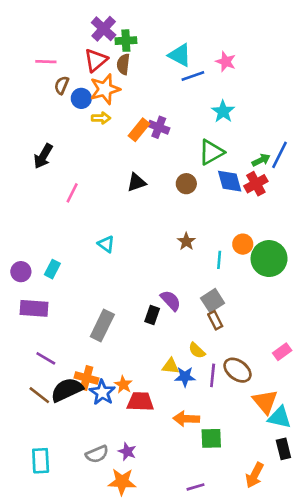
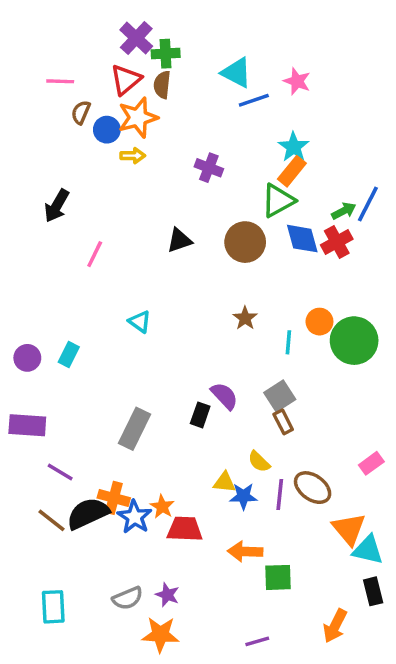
orange rectangle: (139, 130) -> (292, 171), moved
brown circle: (186, 184) -> (245, 242), size x1.5
purple rectangle: (34, 308) -> (27, 425), moved

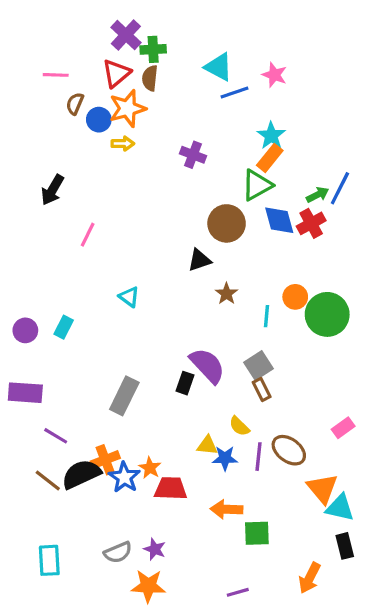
black triangle: (179, 240) -> (199, 260), moved
purple semicircle: (224, 396) -> (207, 366), size x1.4
orange cross: (114, 498) -> (105, 460), turned -36

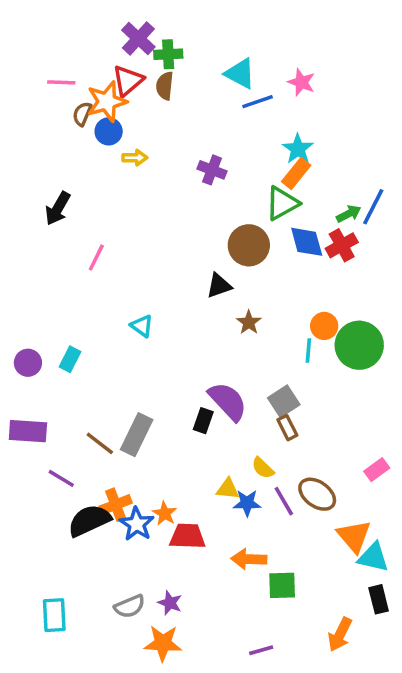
orange star: (128, 108) -> (107, 102), moved
cyan line: (266, 316) -> (308, 350), moved
purple line: (258, 457) -> (284, 501), turned -36
brown line: (48, 481) -> (100, 443), moved

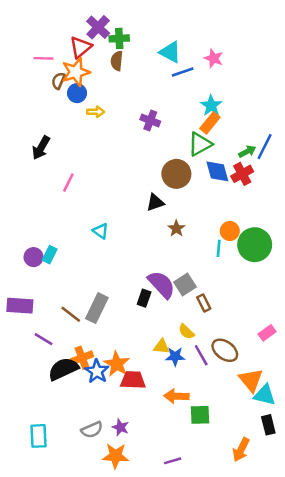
red triangle: (128, 81) -> (81, 47), moved
purple circle: (28, 363) -> (34, 257), moved
gray square: (284, 401) -> (185, 284), moved
orange star: (165, 513) -> (117, 364), size x1.5
purple line: (261, 650) -> (173, 461), moved

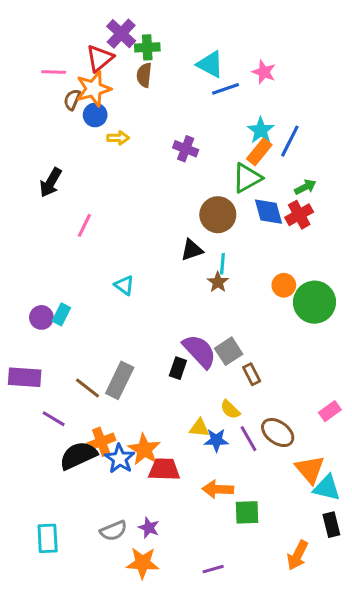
blue line: (265, 147) -> (290, 141), moved
cyan line: (219, 248) -> (222, 264), moved

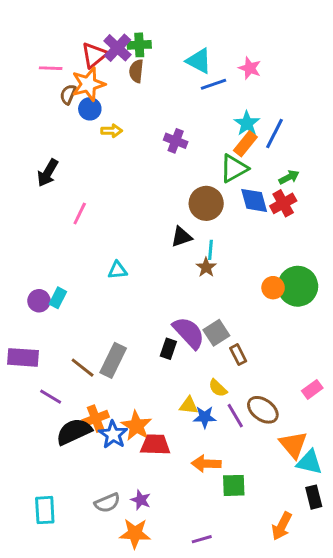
purple cross: (121, 34) -> (117, 48), moved
cyan triangle: (124, 285) -> (117, 270), turned -42
orange circle: (284, 285) -> (273, 288), moved

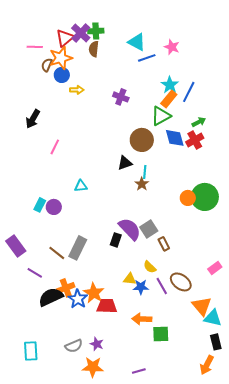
purple circle: (39, 301) -> (54, 207), moved
purple rectangle: (23, 357) -> (16, 246), turned 50
orange arrow: (282, 526) -> (207, 365), moved

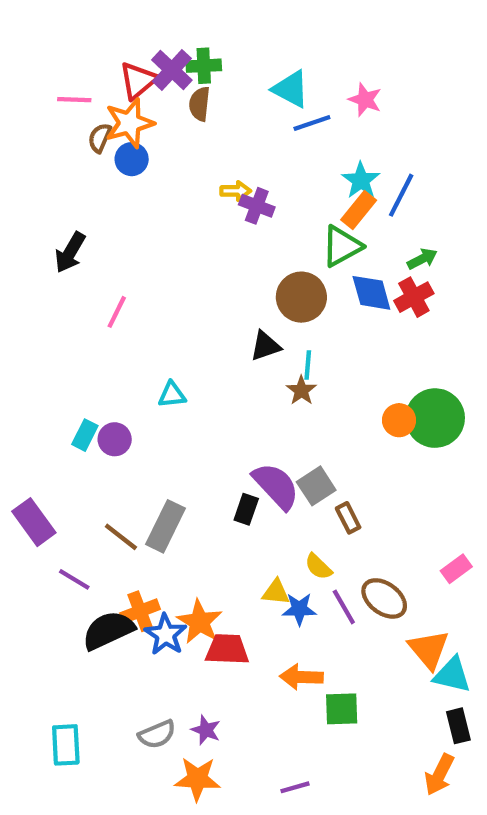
yellow arrow: (77, 90) -> (236, 191), moved

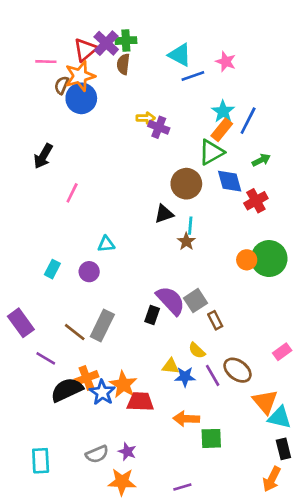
blue circle: (132, 159) -> (81, 98), size x1.5
red cross: (414, 297) -> (256, 201), moved
purple circle: (115, 439) -> (89, 272), moved

